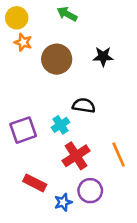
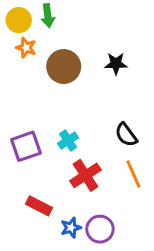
green arrow: (67, 14) -> (48, 16), moved, turned -126
black semicircle: (84, 106) -> (126, 135), moved, turned -135
purple circle: (90, 191) -> (100, 229), moved

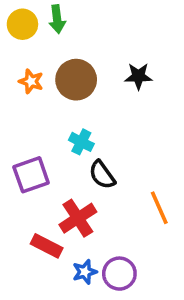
orange star: (26, 48) -> (31, 81), moved
black semicircle: (126, 135) -> (102, 175), moved
cyan cross: (68, 141) -> (81, 142), moved, turned -30
red cross: (85, 175) -> (78, 218), moved

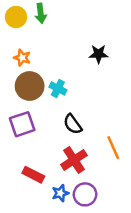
brown circle: (76, 80) -> (30, 86), moved
cyan cross: (81, 142) -> (58, 88), moved
red cross: (78, 218) -> (74, 160), moved

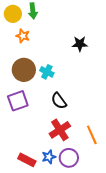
orange star: (22, 58) -> (23, 36), moved
orange line: (113, 148) -> (92, 135), moved
red rectangle: (33, 175) -> (27, 160), moved

